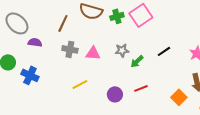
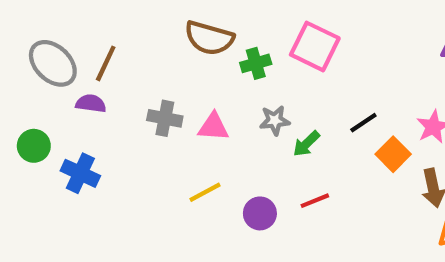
pink square: (141, 15) -> (315, 46), turned -30
green cross: (117, 16) -> (256, 63), moved
brown line: (63, 23) -> (106, 63), moved
yellow line: (80, 84) -> (205, 192), moved
orange square: (179, 97) -> (393, 154), moved

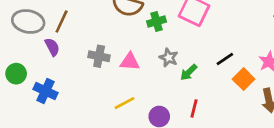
gray ellipse: (53, 63) -> (28, 21), turned -32
purple semicircle: (91, 104) -> (52, 47), turned 54
gray star: (275, 120) -> (169, 58), turned 30
red line: (315, 201) -> (194, 108), turned -54

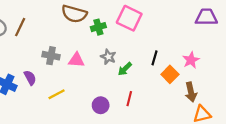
purple semicircle: (52, 47) -> (30, 78), moved
black line: (225, 59) -> (155, 58), turned -40
yellow line: (124, 103) -> (57, 94), moved

